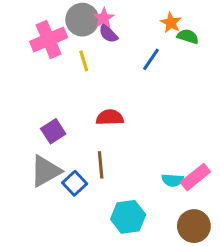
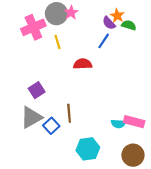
purple semicircle: (108, 33) -> (109, 23), moved
red semicircle: (110, 117) -> (83, 64), moved
pink rectangle: (195, 177) -> (134, 122), turned 54

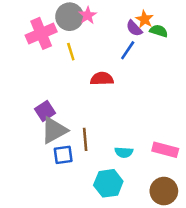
gray triangle: (31, 117) -> (54, 130), moved
cyan semicircle: (118, 124) -> (124, 152), moved
blue square: (51, 126) -> (63, 155), turned 35

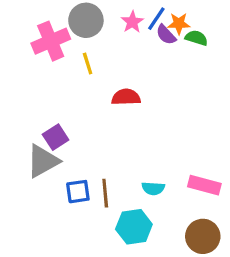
pink star: (88, 15) -> (132, 22), moved
orange star: (144, 19) -> (179, 23), turned -30
blue line: (128, 50) -> (156, 19), moved
gray triangle: (54, 130) -> (43, 161), moved
brown line: (85, 139) -> (105, 193), moved

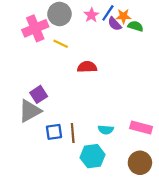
yellow line: (88, 64) -> (61, 44), turned -48

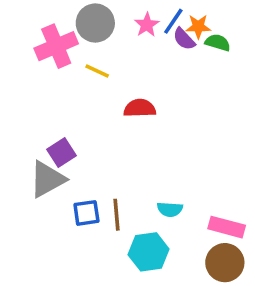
pink rectangle: (141, 127) -> (227, 227), moved

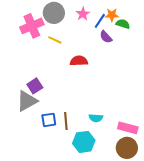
blue line: (173, 21) -> (100, 21), moved
purple semicircle: (184, 39) -> (106, 37), moved

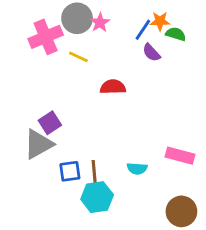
pink star: (83, 14) -> (100, 23), moved
pink rectangle: (128, 128) -> (180, 156), moved
cyan hexagon: (84, 142) -> (97, 197), moved

